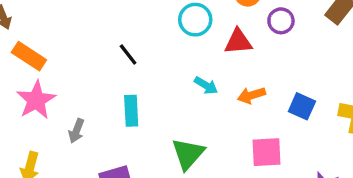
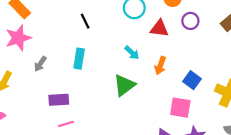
orange arrow: (251, 95) -> (160, 66), turned -66
pink square: (267, 152) -> (180, 108), moved
green triangle: (188, 154) -> (124, 85), moved

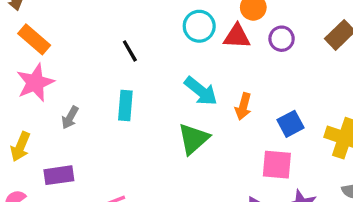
red triangle: (159, 28) -> (237, 36), moved
cyan arrow: (132, 53) -> (201, 91), size x1.5
blue square: (192, 80) -> (291, 124), turned 30
purple rectangle: (59, 100) -> (59, 175), moved

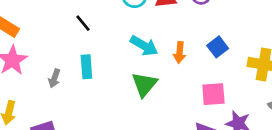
gray arrow: (70, 118) -> (54, 78), moved
blue square: (291, 124) -> (218, 47), moved

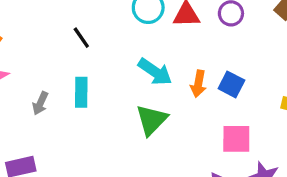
blue square: (218, 47) -> (231, 84), moved, turned -30

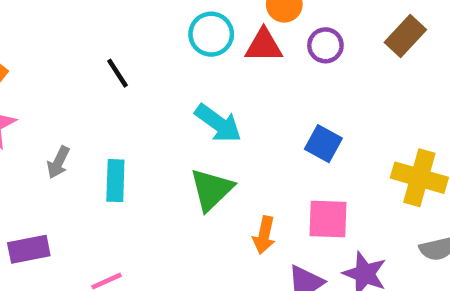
orange arrow: (198, 84) -> (264, 235), moved
cyan rectangle: (81, 92) -> (115, 181), moved

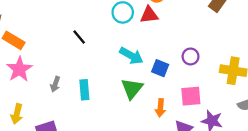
purple circle: (325, 45) -> (191, 56), moved
blue square: (323, 144) -> (160, 68), moved

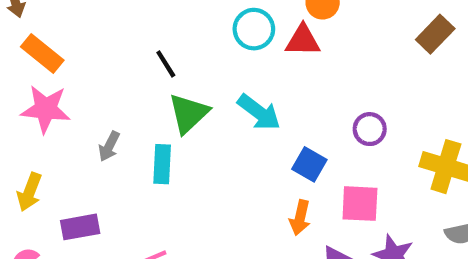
blue square: (160, 68) -> (309, 164), moved
pink star: (19, 69) -> (46, 109), turned 30
green triangle: (132, 89) -> (189, 113), moved

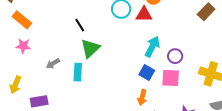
pink star: (46, 109) -> (23, 46), size x0.7
cyan arrow: (259, 112) -> (152, 47), moved, turned -100
gray arrow: (109, 146) -> (53, 64), turned 32
pink square: (360, 204) -> (171, 78), moved

